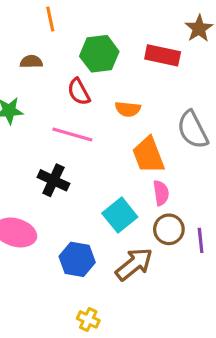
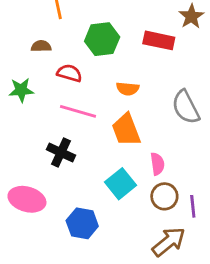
red semicircle: (79, 92) -> (69, 73), moved, turned 135
orange trapezoid: (148, 155) -> (126, 130), moved
brown arrow: (134, 264) -> (169, 242), moved

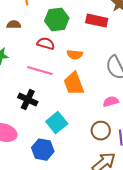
red semicircle: (69, 73) -> (46, 44), moved
pink semicircle: (157, 164) -> (111, 102), moved, turned -98
cyan square: (120, 184) -> (57, 123), moved

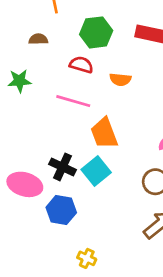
orange trapezoid: (74, 84) -> (104, 133), moved
black cross: (28, 100) -> (63, 167), moved
blue hexagon: (43, 150) -> (61, 210), moved

